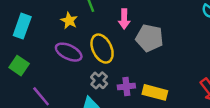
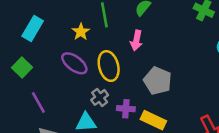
gray pentagon: (150, 38) -> (158, 81), moved

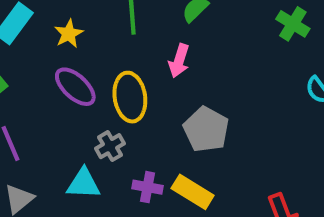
yellow star: (81, 32) -> (69, 34), moved
purple cross: (126, 109) -> (147, 187), moved

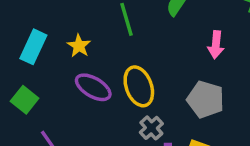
pink arrow: (179, 61) -> (216, 45), moved
gray cross: (110, 146) -> (151, 128), moved

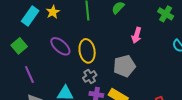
yellow star: (79, 46) -> (53, 12), moved
gray pentagon: (206, 99) -> (124, 66), turned 30

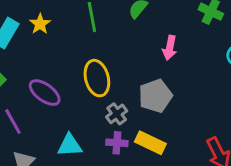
purple ellipse: (60, 46) -> (45, 93), moved
gray cross: (90, 76) -> (117, 114), moved

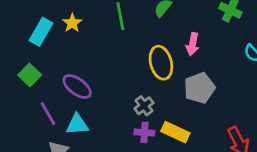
yellow ellipse: (97, 78) -> (161, 63), moved
gray pentagon: (155, 96) -> (199, 88), moved
cyan triangle: (70, 145) -> (77, 124), moved

